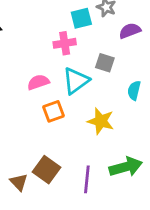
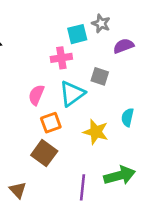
pink semicircle: (38, 82) -> (36, 95), turned -48
cyan semicircle: (134, 90) -> (127, 117), moved
brown square: (47, 170) -> (44, 153), moved

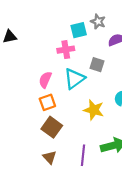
orange square: (51, 123) -> (47, 102), moved
brown triangle: (18, 190) -> (50, 157), moved

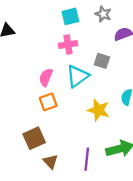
cyan square: (79, 30) -> (70, 16), moved
brown square: (52, 127) -> (34, 138), moved, turned 30

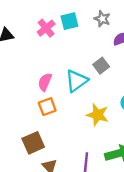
pink cross: (68, 45) -> (46, 28), moved, turned -30
gray square: (102, 61) -> (101, 66), turned 35

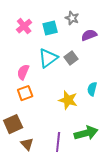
cyan square: (69, 21) -> (50, 28), moved
cyan triangle: (76, 81) -> (48, 58), moved

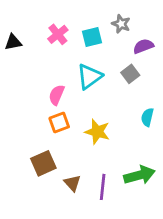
gray square: (71, 58) -> (130, 74), moved
yellow star: (68, 100) -> (97, 132), moved
brown triangle: (27, 144) -> (72, 183), moved

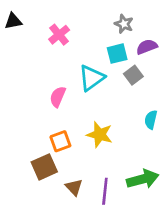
cyan square: (92, 37) -> (117, 54), moved
black triangle: (13, 42) -> (13, 21), moved
orange square: (59, 123) -> (60, 141), moved

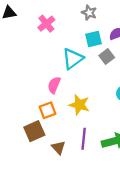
gray star: (124, 24) -> (89, 13), moved
pink semicircle: (58, 97) -> (54, 85), moved
purple line: (105, 191) -> (84, 139), moved

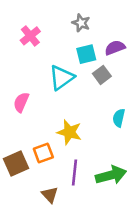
pink semicircle: (54, 85) -> (21, 102), moved
orange square: (47, 110) -> (43, 153), moved
brown triangle: (58, 148) -> (50, 195), moved

